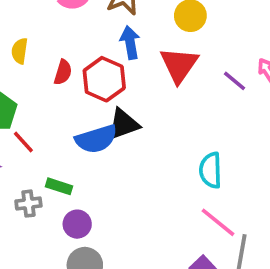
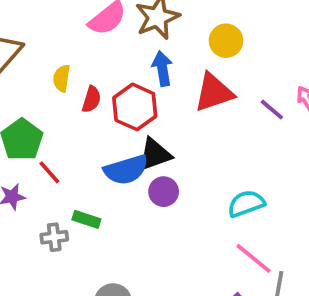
yellow semicircle: (20, 51) -> (62, 78), moved
red triangle: (179, 65) -> (214, 92), turned 36
cyan semicircle: (211, 170) -> (246, 204), turned 72
purple circle: (77, 224) -> (164, 192), moved

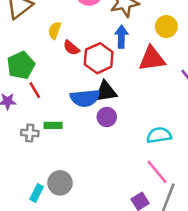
red semicircle: (91, 99) -> (71, 48), turned 102
green rectangle: (86, 219) -> (53, 125), turned -30

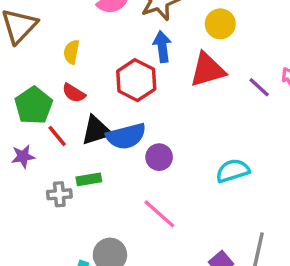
red semicircle: (71, 48) -> (74, 93), moved
black triangle: (106, 92) -> (96, 130), moved
pink line: (157, 172) -> (159, 214), moved

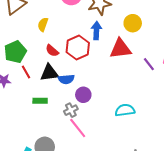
red semicircle: (74, 93) -> (52, 51), moved
blue semicircle: (126, 136) -> (66, 79), size x0.7
gray cross: (59, 194) -> (71, 110), moved, turned -32

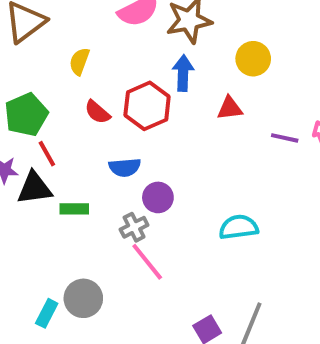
red triangle: (120, 49) -> (230, 108), size x0.6
purple line: (149, 64) -> (285, 138), turned -40
black triangle: (49, 73) -> (34, 188), moved

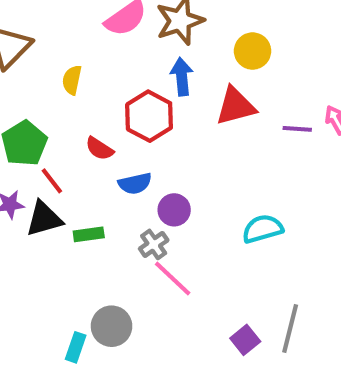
red triangle: (230, 108) -> (236, 106), size x1.5
red semicircle: (97, 112) -> (99, 149), moved

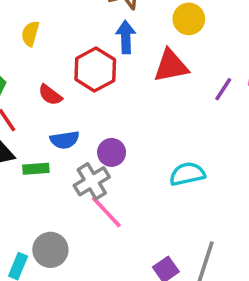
purple line: (297, 129) -> (223, 89), turned -65
blue semicircle: (135, 184) -> (65, 140), moved
gray cross: (154, 244) -> (92, 181), size x1.4

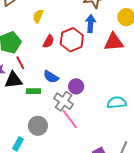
red semicircle: (50, 95) -> (48, 41), moved, turned -104
blue semicircle: (65, 140) -> (51, 77), turned 35
gray cross: (92, 181) -> (64, 101), turned -30
gray circle: (50, 250) -> (38, 126), moved

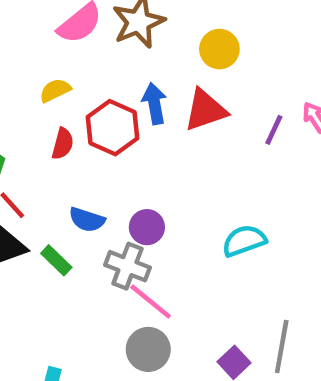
yellow semicircle: (38, 16) -> (55, 90), moved, turned 56
blue arrow: (91, 24) -> (154, 104), moved
green rectangle: (33, 91) -> (56, 260), turned 56
gray circle: (38, 126) -> (148, 349), moved

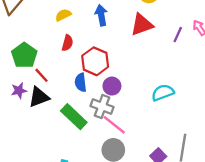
blue arrow: (154, 104) -> (101, 15), moved
red hexagon: (113, 128) -> (95, 61), moved
blue semicircle: (87, 220) -> (81, 82), turned 66
green rectangle: (56, 260) -> (74, 117), moved, size x1.6

